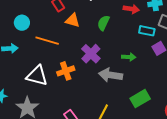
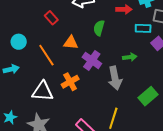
orange triangle: (73, 20) -> (71, 43), moved
orange line: (47, 41) -> (46, 55), turned 50
gray arrow: (111, 75) -> (115, 78), turned -100

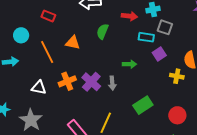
red rectangle: (51, 18) -> (48, 16), moved, turned -32
purple cross: (92, 60) -> (91, 82), moved
gray arrow: (115, 78) -> (112, 83), size x0.6
white triangle: (43, 91) -> (39, 88), size x0.7

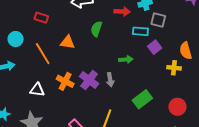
orange cross: (67, 81) -> (65, 81), turned -36

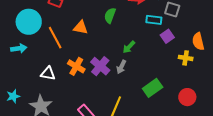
cyan circle: (16, 39) -> (29, 22), size x1.6
green arrow: (126, 59) -> (129, 47), moved, turned 136
gray arrow: (110, 80) -> (121, 67), turned 32

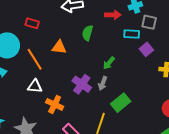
orange cross: (76, 66) -> (55, 104), moved
white triangle: (48, 73) -> (35, 86), moved
green rectangle: (153, 88) -> (121, 103), moved

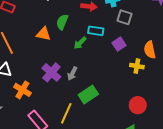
cyan rectangle: (132, 34) -> (96, 31), moved
orange triangle: (59, 47) -> (43, 34), moved
green arrow: (109, 63) -> (80, 43), moved

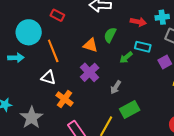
purple cross: (51, 72) -> (90, 72), moved

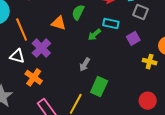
purple cross: (90, 72) -> (41, 48), moved
green rectangle: (130, 109) -> (99, 87), turned -36

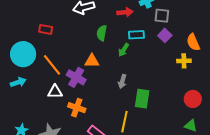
orange triangle: (59, 23) -> (92, 61), moved
purple square: (133, 38) -> (165, 35), moved

